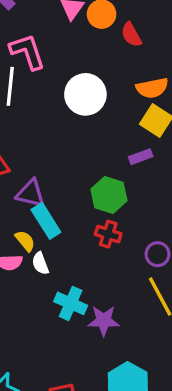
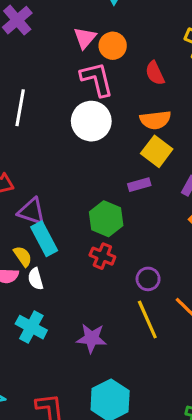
red semicircle: (131, 35) -> (155, 73), moved
pink L-shape: (27, 52) -> (97, 79), moved
cyan cross: (71, 303) -> (31, 327), moved

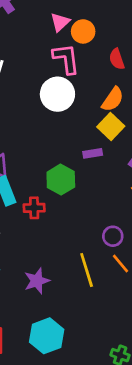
orange semicircle: (155, 120) -> (113, 99), turned -55
red cross: (102, 256) -> (34, 208), moved, turned -30
purple circle: (148, 279) -> (113, 236), moved
purple star: (92, 338) -> (37, 281), turned -30

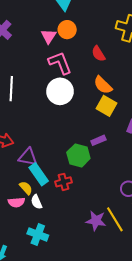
orange circle: (83, 31) -> (67, 30), moved
orange semicircle: (113, 99) -> (103, 85), turned 114
purple rectangle: (93, 153) -> (98, 140), moved
purple star: (37, 281) -> (96, 221), moved, turned -30

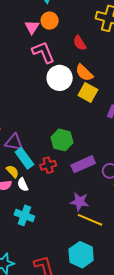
white circle: (60, 91) -> (60, 78), moved
purple rectangle: (98, 140) -> (83, 164), moved, size x1.6
yellow line: (115, 219) -> (90, 220), moved, turned -35

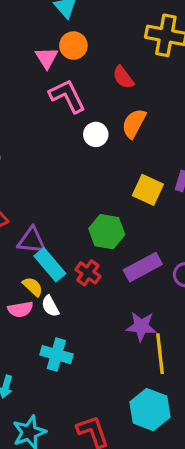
orange semicircle: (84, 73) -> (134, 123), turned 78
white circle: (60, 78) -> (96, 134), size x0.6
yellow square: (88, 92) -> (148, 190), moved
red cross: (48, 165) -> (88, 273), turned -35
yellow line: (90, 220) -> (160, 354), turned 65

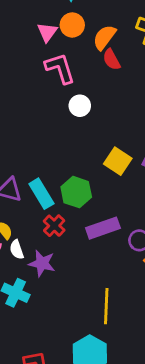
orange semicircle: (134, 123) -> (104, 37), moved
cyan rectangle: (50, 265) -> (41, 194), moved
purple star: (141, 326) -> (42, 263), moved

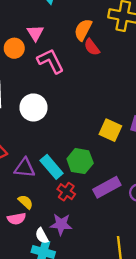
orange circle: (72, 25) -> (14, 48), moved
white circle: (80, 106) -> (33, 107), moved, size x1.5
white semicircle: (17, 250) -> (42, 236), moved

